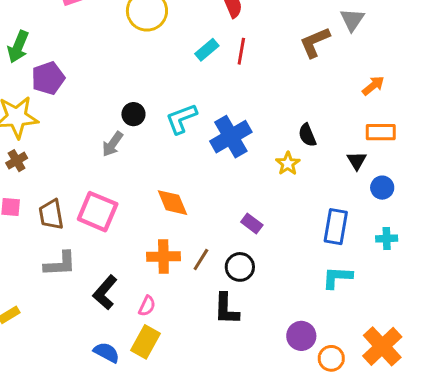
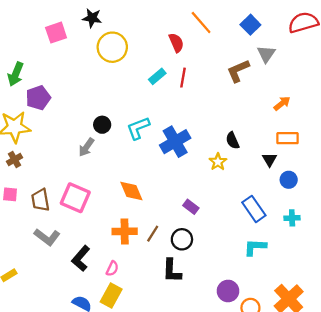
blue rectangle: (336, 227) -> (254, 209), turned -45
gray L-shape: (60, 264) -> (47, 237), turned 40

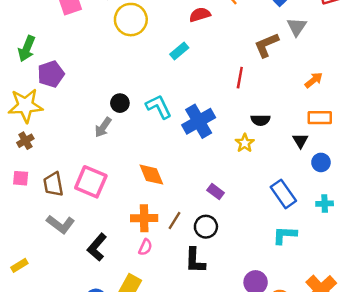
red semicircle: (176, 43) -> (200, 15), turned -84
red line: (183, 78) -> (240, 78), moved
cyan L-shape: (138, 128) -> (159, 107), turned 85
black semicircle: (232, 140) -> (260, 120), turned -66
pink semicircle: (112, 269) -> (145, 247), moved

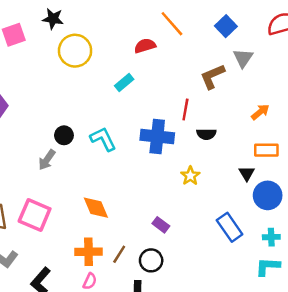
black semicircle: (260, 120) -> (206, 134), moved
blue cross: (199, 121) -> (157, 137), moved, turned 36
blue circle: (321, 162) -> (268, 195), size x1.5
cyan L-shape: (285, 235) -> (268, 267), moved

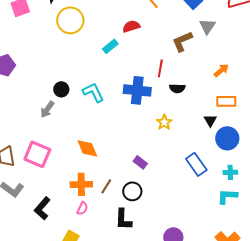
red semicircle: (145, 46) -> (131, 26), moved

